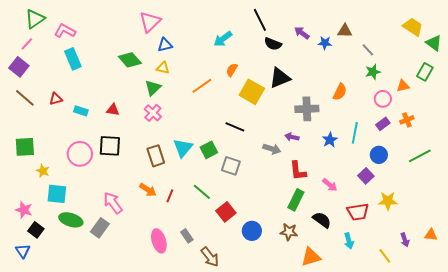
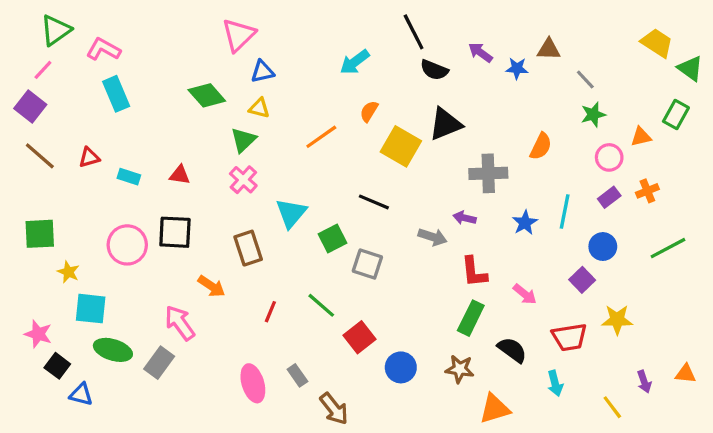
cyan triangle: (183, 148) -> (291, 213), moved
orange arrow: (148, 190) -> (212, 286), moved
blue triangle: (23, 251) -> (81, 394), moved, turned -42

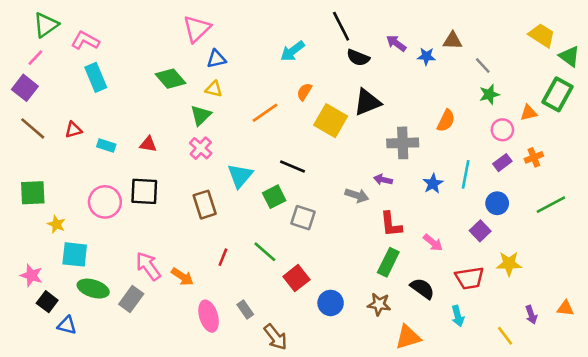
green rectangle: (676, 115) -> (558, 94), size x1.4
black line: (374, 202) -> (293, 167), moved
orange arrow: (212, 286) -> (182, 277), moved

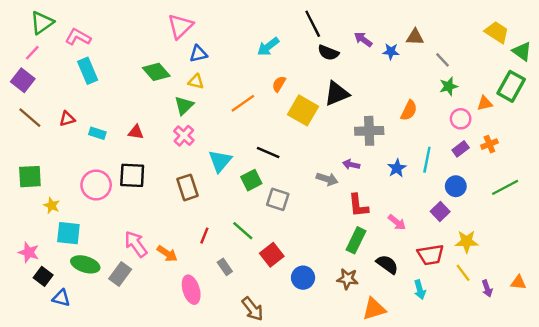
gray rectangle: (245, 310) -> (225, 267), moved
yellow line: (505, 336) -> (463, 273), moved

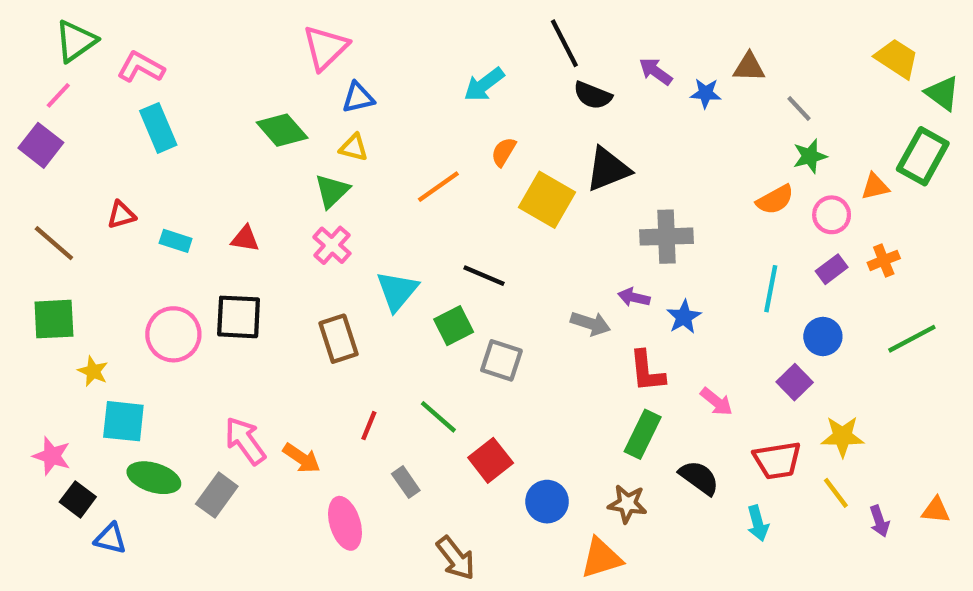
orange semicircle: (409, 110) -> (775, 200), moved, turned 35
brown line: (30, 118) -> (54, 243), moved
blue star: (397, 168) -> (684, 317), moved
orange triangle: (374, 309) -> (601, 558), moved

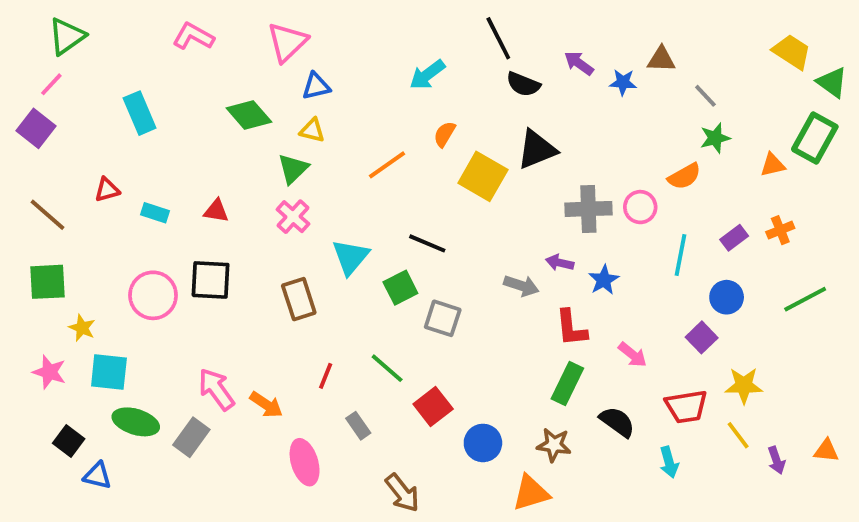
pink L-shape: (141, 67) -> (193, 36), moved
pink circle: (832, 215) -> (640, 207), moved
pink star: (52, 456) -> (49, 372), moved

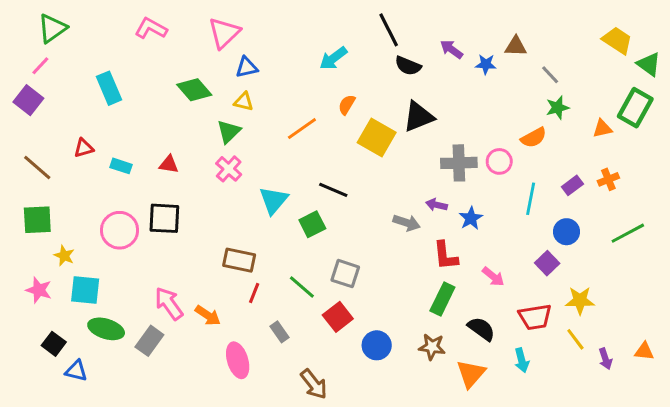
brown rectangle: (299, 299) -> (239, 260), moved, turned -60
gray square: (443, 318) -> (345, 274), moved
orange triangle: (531, 493) -> (471, 374), moved, turned -32

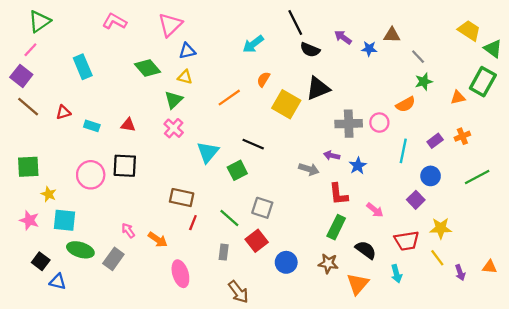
brown line: (37, 167) -> (28, 107), moved
pink arrow: (169, 303) -> (128, 231), size x0.6
gray rectangle: (279, 332) -> (224, 252), moved, turned 42

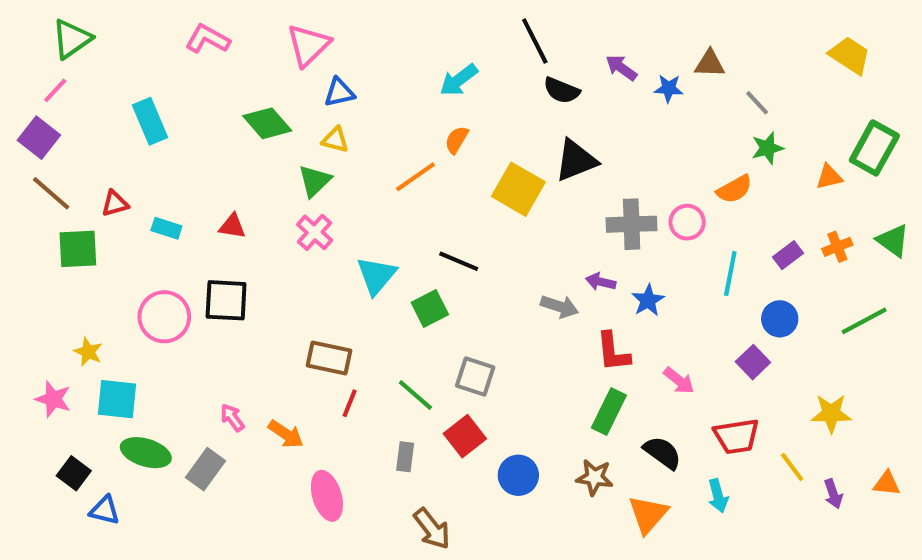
green triangle: (493, 49) -> (893, 241), moved
orange semicircle: (263, 79) -> (457, 140), moved
green square: (28, 167) -> (78, 249), moved
yellow star: (441, 228) -> (831, 414), moved

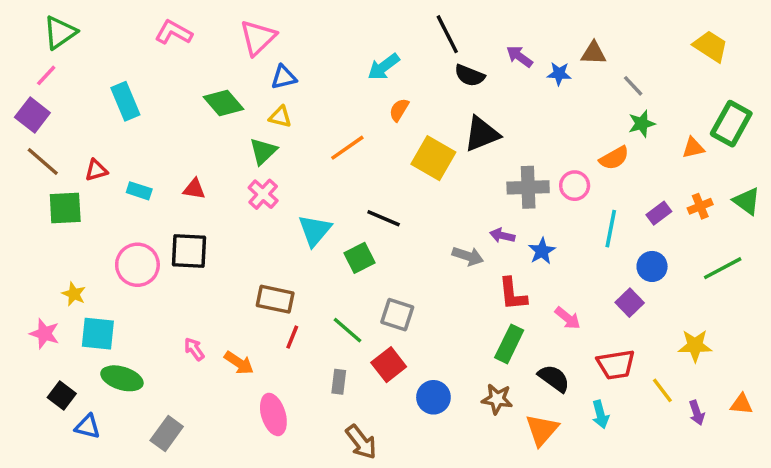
orange semicircle: (457, 140) -> (399, 110), moved
gray rectangle: (205, 469) -> (167, 433), moved

